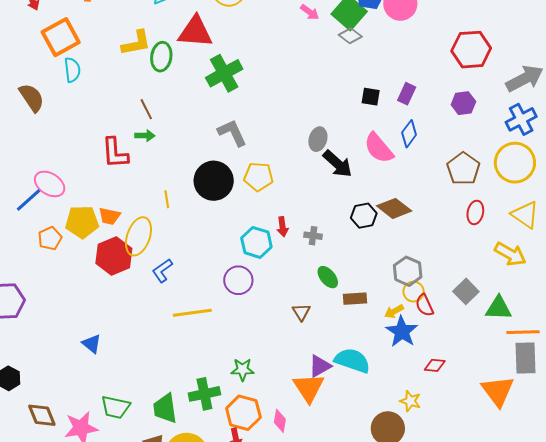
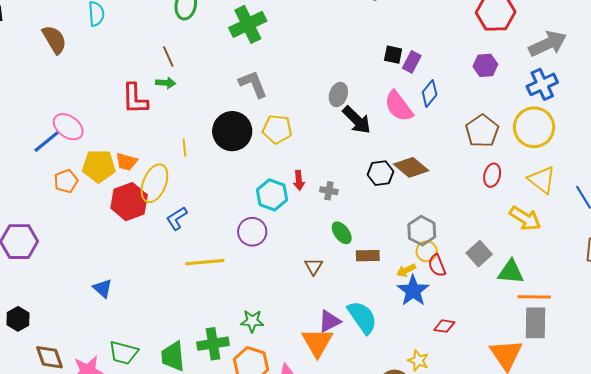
purple rectangle: (407, 94) -> (412, 62), moved
cyan semicircle: (352, 361) -> (362, 317), turned 33

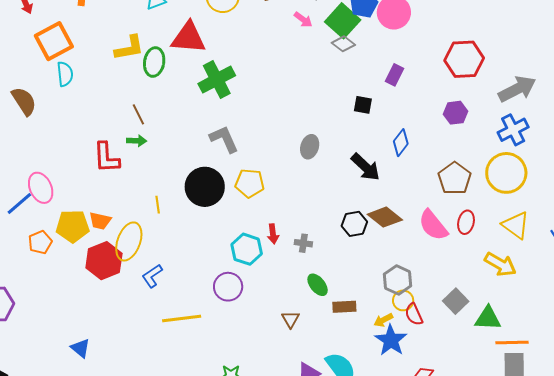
purple rectangle: (412, 62) -> (395, 75), moved
pink semicircle: (399, 106) -> (433, 225), moved
black arrow: (357, 120) -> (366, 167), moved
pink ellipse: (68, 127) -> (41, 188), turned 32

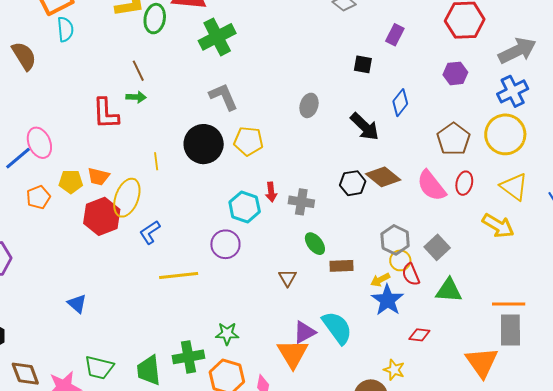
yellow pentagon: (73, 226) -> (71, 182), size x0.7
gray cross: (303, 243) -> (301, 202), size x1.4
gray square: (456, 301) -> (437, 247), moved
green triangle: (488, 318) -> (449, 290), moved

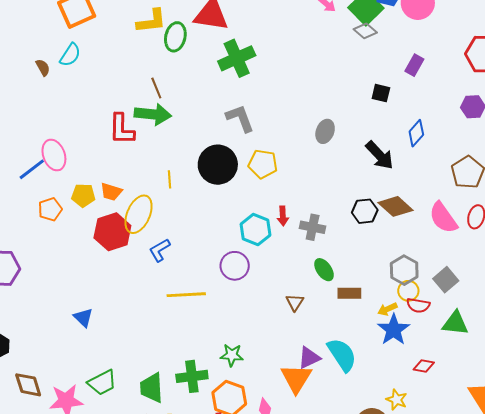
cyan semicircle: (65, 29) -> (70, 55), moved, turned 35
brown semicircle: (24, 56) -> (43, 67), size x0.6
green arrow: (136, 97) -> (153, 114), size x1.8
red semicircle: (411, 274) -> (418, 305), turned -60
green trapezoid: (99, 368) -> (102, 383), turned -44

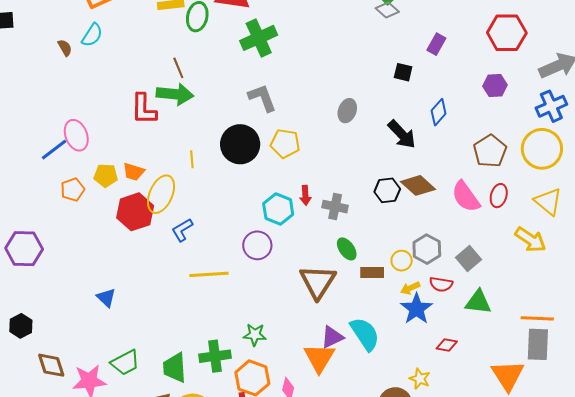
yellow circle: (408, 291) -> (402, 261), moved
brown triangle: (295, 302) -> (318, 282), size x2.0

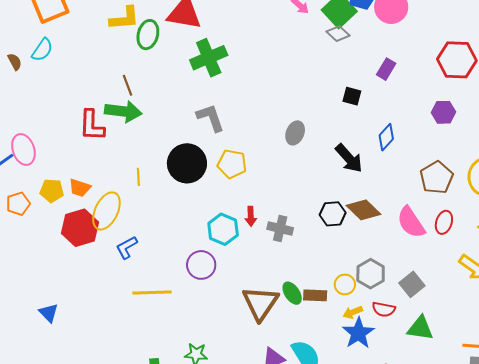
green ellipse: (347, 249) -> (292, 293), moved

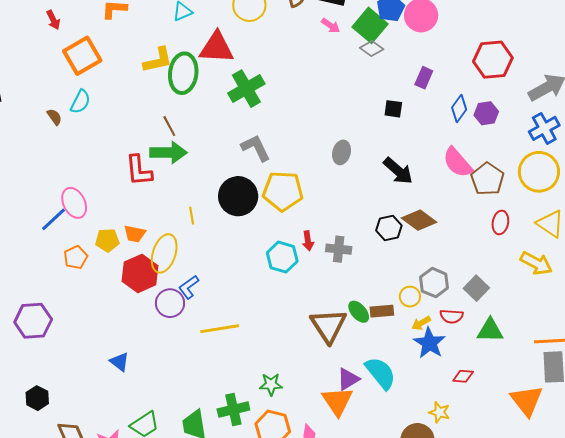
green ellipse: (148, 35) -> (183, 73), size x1.4
blue diamond: (386, 137) -> (459, 109), moved
yellow pentagon: (232, 164) -> (283, 191), size x1.4
pink semicircle: (411, 222) -> (458, 162), moved
purple circle: (201, 265) -> (170, 303), moved

